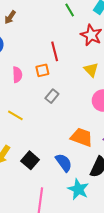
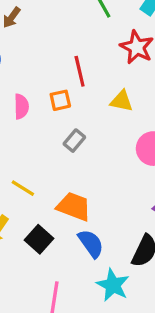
yellow triangle: (91, 70) -> (122, 101), moved, turned -35
yellow line: (15, 115) -> (23, 188), moved
orange trapezoid: (82, 137) -> (74, 207), moved

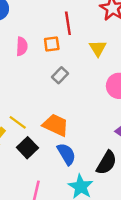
yellow triangle: (122, 101) -> (98, 48), turned 42
yellow line: (23, 188) -> (18, 122), moved

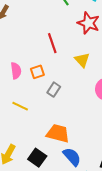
orange square: (52, 44) -> (37, 72), moved
yellow line: (18, 122) -> (20, 106), moved

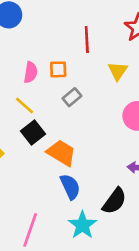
pink semicircle: (16, 71) -> (31, 72), moved
black square: (37, 158) -> (33, 132), moved

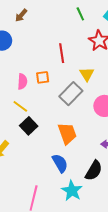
gray rectangle: (72, 97) -> (71, 94), moved, size x1.6
orange trapezoid: (61, 153) -> (67, 133), moved, turned 45

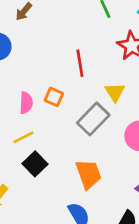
orange square: (43, 77) -> (54, 97), turned 32
yellow line: (20, 106) -> (23, 137), turned -63

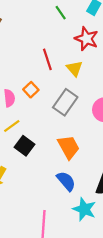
yellow triangle: (115, 92) -> (74, 68), moved
orange square: (54, 97) -> (31, 90), turned 32

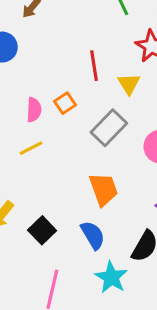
black square: (24, 146) -> (42, 230), moved

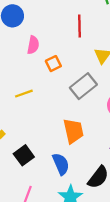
red line: (94, 66) -> (80, 26), moved
pink semicircle: (34, 110) -> (33, 45), moved

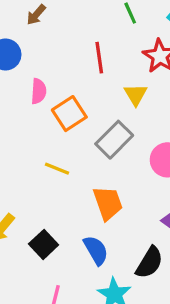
orange square: (53, 64) -> (69, 114), size x1.5
yellow line: (24, 94) -> (57, 169), moved, turned 48

